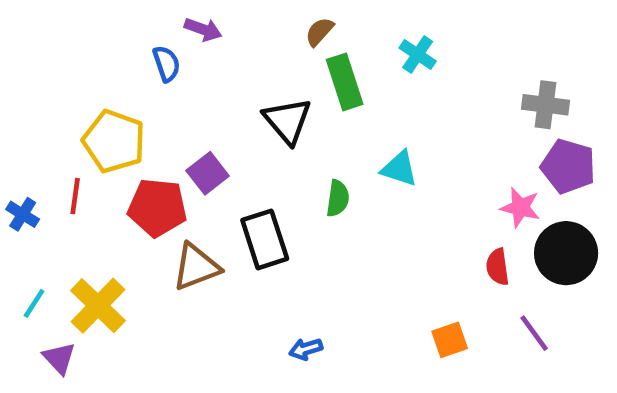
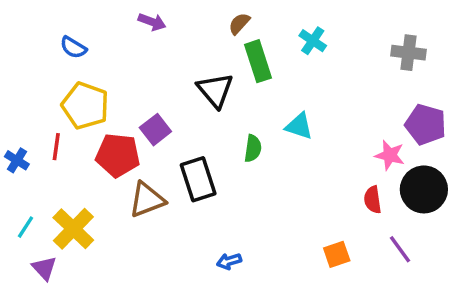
blue semicircle: (166, 64) -> (73, 47), moved, turned 140
gray cross: (545, 105) -> (408, 53), moved

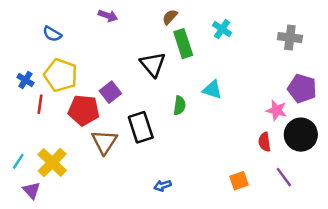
blue cross: (17, 160) -> (25, 80), moved
brown triangle: (147, 200) -> (104, 142), turned -36

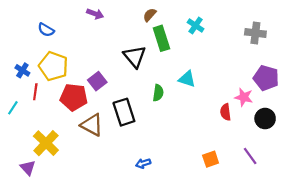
black circle: (301, 135) -> (265, 119), size x0.7
brown triangle: (104, 142) -> (92, 125), turned -35
red semicircle: (264, 142) -> (226, 112), moved
cyan line: (18, 161) -> (13, 108), moved

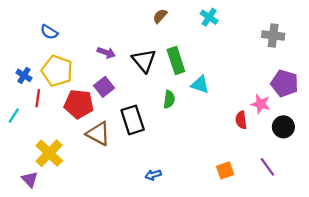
purple arrow: (95, 14) -> (106, 53), moved
cyan cross: (196, 26) -> (209, 17), moved
green rectangle: (161, 38) -> (176, 61), moved

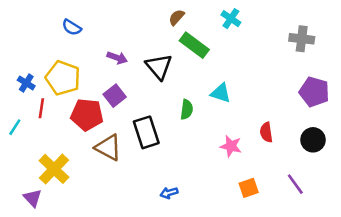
blue semicircle: (49, 32) -> (72, 27), moved
green rectangle: (176, 61) -> (194, 45), moved, turned -35
pink star: (261, 104) -> (231, 146), moved

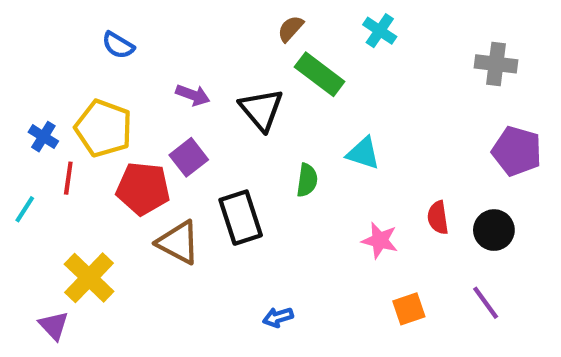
black circle: (313, 140) -> (494, 230), moved

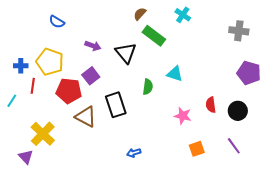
blue cross: (43, 137) -> (21, 66), turned -32

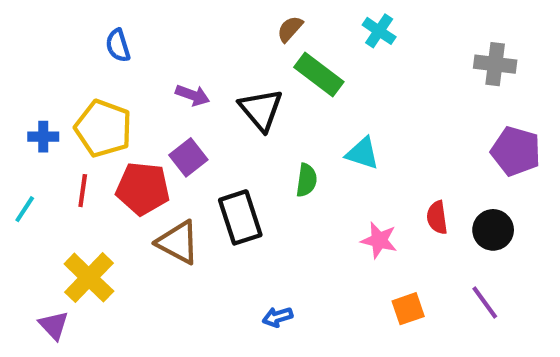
blue semicircle: (57, 22) -> (118, 45), turned 42
red line: (33, 86) -> (83, 191), moved

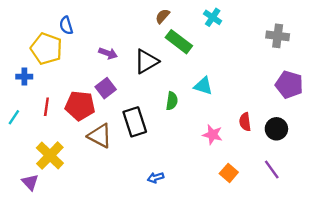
black triangle: (261, 110) -> (146, 61), turned 40
yellow pentagon: (103, 128) -> (46, 49), moved
orange square: (408, 309) -> (229, 173), turned -30

